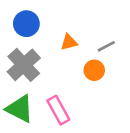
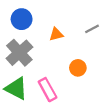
gray line: (106, 46) -> (92, 29), moved
orange circle: (94, 70) -> (78, 68), moved

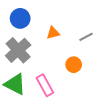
gray line: (92, 29) -> (86, 37), moved

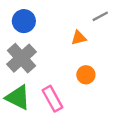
orange triangle: (53, 33) -> (79, 38), moved
gray line: (86, 37) -> (100, 16), moved

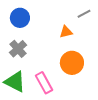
gray cross: (21, 58) -> (18, 49), size x0.7
orange circle: (86, 75) -> (72, 63), size x1.5

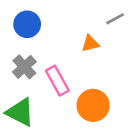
orange circle: (72, 63) -> (93, 105), moved
pink rectangle: (44, 83) -> (57, 81), moved

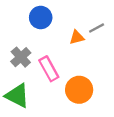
gray line: (115, 19) -> (97, 28), moved
blue circle: (27, 24) -> (41, 17), moved

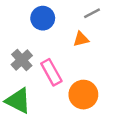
gray line: (97, 28) -> (92, 13), moved

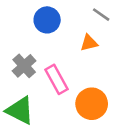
gray line: (92, 13) -> (101, 15), turned 63

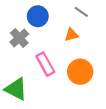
gray cross: (24, 66) -> (19, 38), moved
orange circle: (92, 104) -> (80, 72), moved

